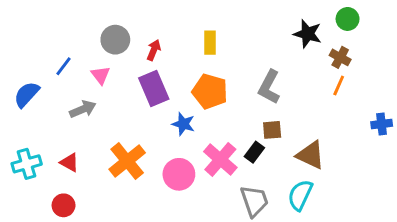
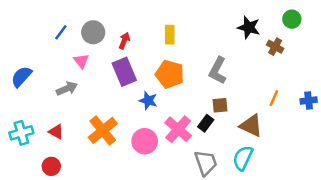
green circle: (348, 19) -> (292, 19), moved
blue line: (64, 66) -> (61, 32), moved
orange line: (339, 86) -> (274, 98), moved

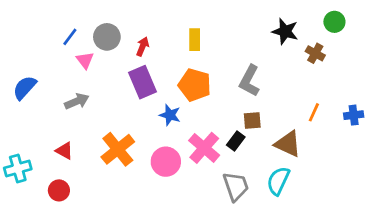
pink triangle: (81, 61) -> (85, 60), moved
cyan cross: (21, 133) -> (18, 169), moved

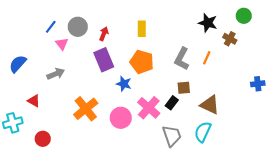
orange line: (314, 112) -> (207, 58), moved
red triangle: (64, 151) -> (34, 101), moved

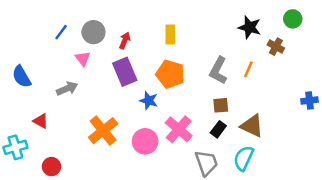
pink triangle: (62, 44) -> (83, 59), moved
blue semicircle: (18, 64) -> (21, 77), turned -72
black rectangle: (172, 103) -> (218, 129), moved

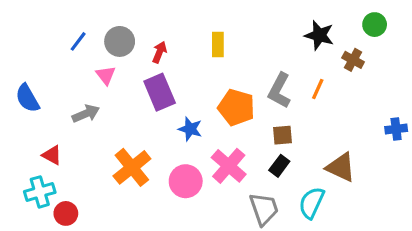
orange pentagon: (170, 74) -> (236, 107), moved
brown triangle: (252, 126) -> (341, 167), moved
cyan cross: (15, 147) -> (40, 192), moved

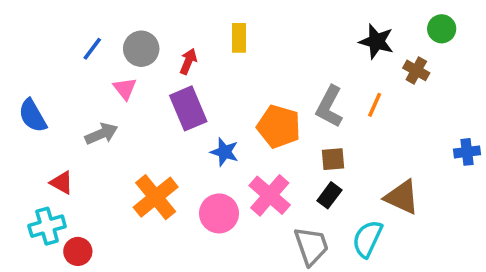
yellow rectangle: (218, 45) -> (239, 38), moved

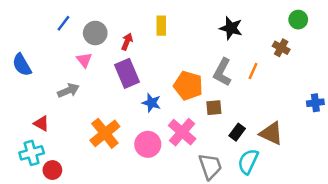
black star: (376, 41) -> (231, 28), moved
blue line: (92, 49) -> (63, 23), moved
blue semicircle: (33, 116) -> (22, 65), moved
brown square: (333, 159) -> (214, 108), moved
black rectangle: (329, 195) -> (237, 132), moved

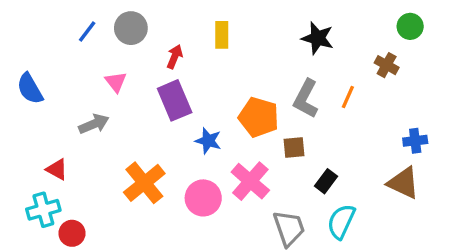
gray circle: (95, 33) -> (131, 28), moved
blue cross: (315, 103) -> (415, 141), moved
brown triangle: (271, 133) -> (403, 183), moved

